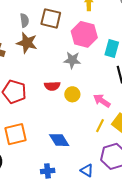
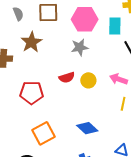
gray semicircle: (24, 20) -> (18, 14), moved
brown star: (27, 43) -> (31, 42), turned -30

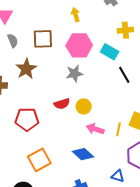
cyan rectangle: (115, 26) -> (110, 52), turned -60
pink arrow: (119, 79) -> (95, 129), moved

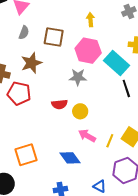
gray semicircle: (13, 41) -> (24, 33), turned 32
cyan rectangle: (110, 52) -> (117, 63), size x1.4
red pentagon: (27, 119) -> (19, 93), moved

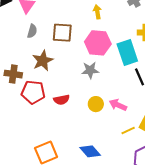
cyan rectangle: (117, 63) -> (127, 52), turned 35
red semicircle: (59, 104) -> (62, 100), moved
pink arrow: (87, 136) -> (118, 105), moved
yellow line: (110, 141) -> (128, 130), turned 48

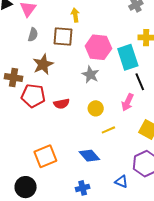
yellow arrow: (97, 12) -> (75, 15), moved
gray star: (90, 70) -> (90, 75), turned 30
pink arrow: (118, 105) -> (127, 102), moved, turned -90
yellow line: (128, 130) -> (108, 130), moved

